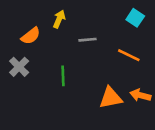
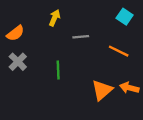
orange semicircle: (31, 36) -> (15, 33), moved
orange triangle: (111, 98) -> (102, 90), turned -30

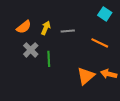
yellow arrow: (55, 18) -> (46, 28), moved
orange semicircle: (15, 33) -> (24, 27), moved
gray cross: (18, 62) -> (31, 50), moved

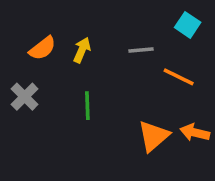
gray line: (68, 31) -> (141, 50), moved
gray cross: (31, 50) -> (25, 97), moved

